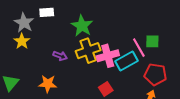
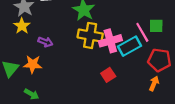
yellow cross: (88, 51) -> (90, 35), turned 30
purple arrow: (60, 56) -> (45, 42), moved
orange star: (48, 84) -> (33, 64), moved

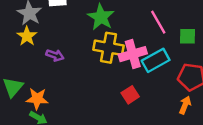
pink line: (142, 32) -> (158, 22), moved
orange star: (33, 64) -> (37, 99), moved

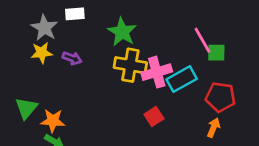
pink line: (158, 22) -> (202, 40), moved
yellow star: (27, 36) -> (42, 53), turned 30
purple arrow: (55, 55) -> (72, 58), moved

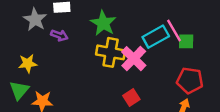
yellow star: (42, 53) -> (28, 63), moved
purple arrow: (72, 58) -> (59, 35), moved
pink cross: (157, 72) -> (134, 59), turned -30
cyan rectangle: (182, 79) -> (156, 37), moved

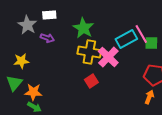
red square: (131, 98) -> (91, 81), moved

